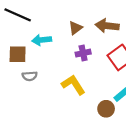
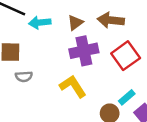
cyan arrow: (42, 40) -> (40, 23), moved
purple cross: (83, 53) -> (84, 51), size x1.6

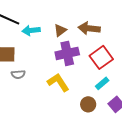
cyan rectangle: (127, 97) -> (102, 83), moved

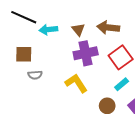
brown triangle: (60, 30) -> (78, 30), turned -32

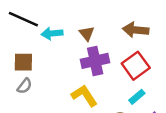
brown arrow: (108, 28) -> (136, 30), moved
gray semicircle: (35, 75) -> (25, 86), moved, turned -48

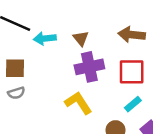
red square: (136, 66) -> (132, 72), turned 36
gray semicircle: (25, 86) -> (16, 93), turned 35

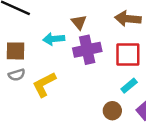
cyan arrow: (45, 38) -> (54, 39), moved
yellow L-shape: (78, 103) -> (44, 84), moved, turned -84

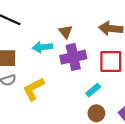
cyan rectangle: (129, 86) -> (93, 90), moved

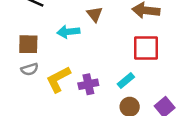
purple cross: (73, 57) -> (88, 84), moved, size x0.7

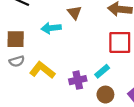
yellow L-shape: (58, 79) -> (42, 70), turned 65
purple cross: (88, 84) -> (78, 80), moved

